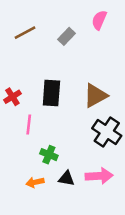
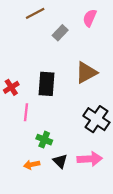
brown line: (25, 33) -> (35, 13), moved
brown triangle: (95, 96) -> (86, 73), moved
black triangle: (66, 178) -> (60, 161), turned 35

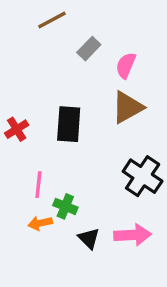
pink semicircle: (90, 18) -> (126, 65), moved
pink line: (26, 112) -> (38, 185), moved
orange arrow: (32, 165) -> (40, 223), moved

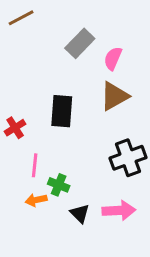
brown line: (52, 20) -> (21, 18), moved
gray rectangle: (89, 49) -> (80, 43), size x1.4
red cross: (17, 129) -> (15, 128), moved
black cross: (143, 176) -> (128, 158), turned 36

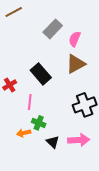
black rectangle: (62, 111) -> (41, 74), turned -45
pink line: (35, 165) -> (30, 102), moved

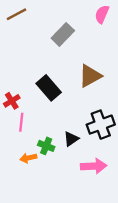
pink semicircle: (75, 39) -> (102, 14), moved
pink line: (30, 102) -> (21, 122), moved
black triangle: (53, 142) -> (71, 139), moved, turned 40

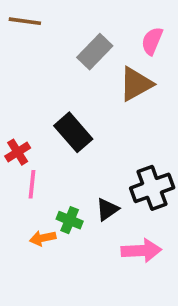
brown line: (16, 14) -> (25, 21), turned 36
pink semicircle: (102, 14) -> (152, 41), moved
brown triangle: (90, 76) -> (136, 84), moved

